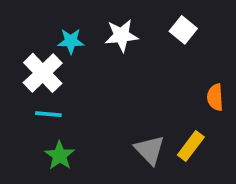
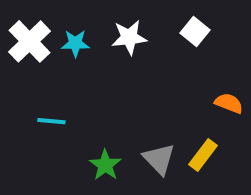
white cross: (43, 73) -> (30, 41), moved
orange semicircle: (215, 97) -> (229, 103), turned 115
green star: (60, 155) -> (105, 165), moved

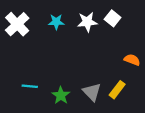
white star: (129, 37) -> (87, 22), moved
cyan star: (75, 43) -> (56, 22), moved
cyan line: (51, 121) -> (30, 86), moved

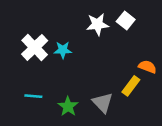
cyan star: (56, 22) -> (63, 50), moved
white cross: (17, 24) -> (35, 47), moved
yellow rectangle: (117, 90) -> (131, 86), moved

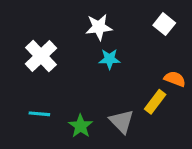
white square: (126, 20) -> (164, 24), moved
white star: (97, 24) -> (99, 27), moved
cyan star: (63, 50) -> (109, 59), moved

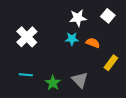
white star: (99, 27) -> (78, 18), moved
orange semicircle: (175, 79) -> (93, 43), moved
yellow rectangle: (155, 102) -> (111, 63), moved

